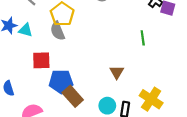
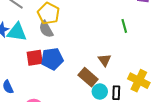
cyan triangle: (26, 30) -> (17, 32), size x1.5
blue pentagon: (61, 81) -> (52, 59), moved
brown rectangle: (73, 96) -> (88, 77), moved

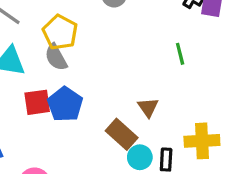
blue pentagon: (52, 59) -> (65, 104), turned -30
yellow cross: (139, 81) -> (202, 141), turned -30

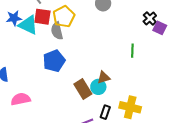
red square: (37, 102) -> (42, 17), moved
brown triangle: (148, 107) -> (104, 77), turned 32
cyan circle: (140, 157) -> (98, 87), moved

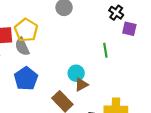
purple square: (160, 28) -> (129, 29), moved
cyan circle: (98, 87) -> (76, 73), moved

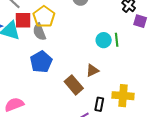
cyan circle: (76, 73) -> (104, 40), moved

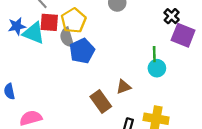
purple square: (140, 21) -> (183, 35), size x1.5
cyan circle: (104, 40) -> (157, 68), moved
blue pentagon: (41, 62) -> (82, 51), moved

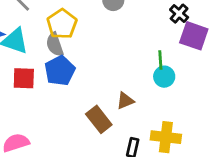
red square: (49, 22) -> (24, 78), moved
blue pentagon: (82, 51) -> (60, 71), moved

